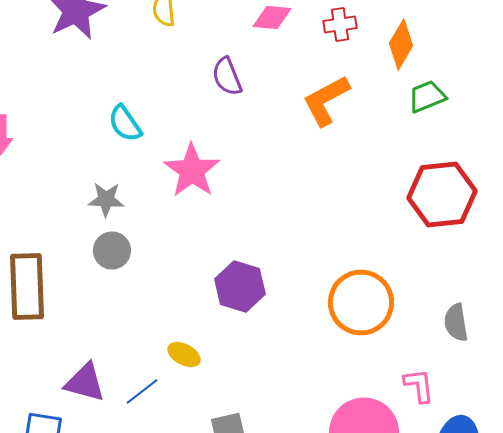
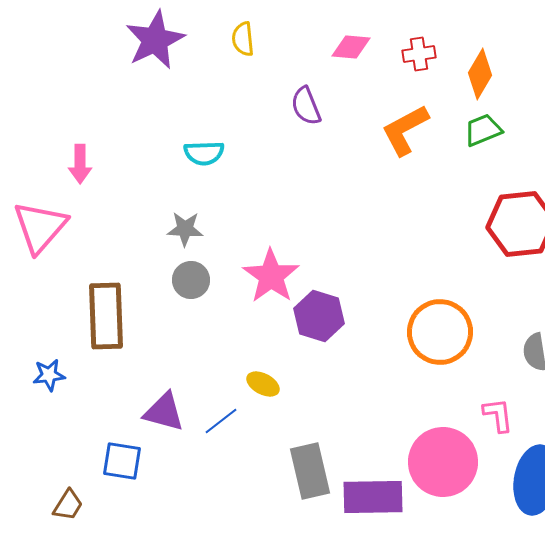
green trapezoid: (427, 96) -> (483, 130), moved
cyan semicircle: (125, 124) -> (204, 153), turned -57
pink star: (192, 170) -> (271, 276), moved

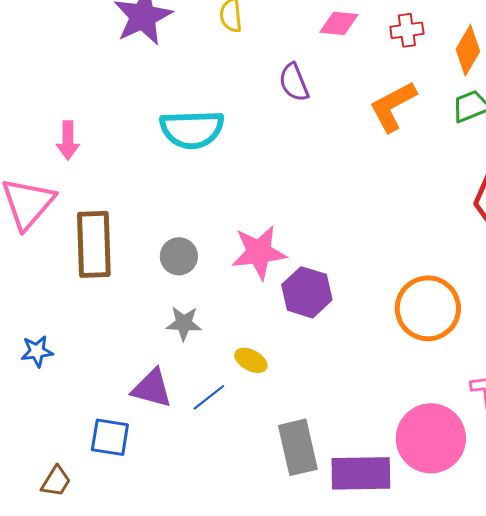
cyan semicircle: (204, 153) -> (192, 129), size x1.6
gray star: (185, 229) -> (184, 323), moved
pink star: (271, 276) -> (259, 252), turned 30
brown rectangle: (106, 316) -> (94, 244), moved

